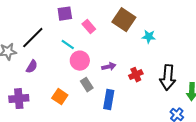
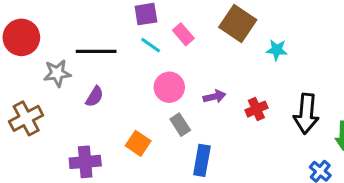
black line: (33, 38) -> (96, 51), turned 45
cyan line: (68, 45) -> (151, 45), moved
purple cross: (19, 99) -> (85, 162), moved
blue rectangle: (109, 100) -> (202, 160), moved

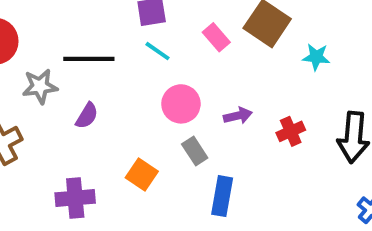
pink rectangle: (183, 34) -> (216, 37), moved

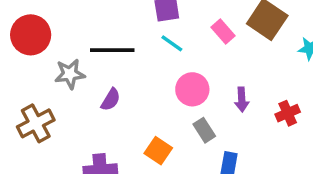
purple arrow: (238, 116) -> (242, 100), turned 100

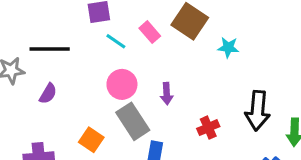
cyan line: (172, 43) -> (116, 41), moved
red cross: (288, 113) -> (208, 128), moved
gray rectangle: (204, 130) -> (133, 121), size x1.6

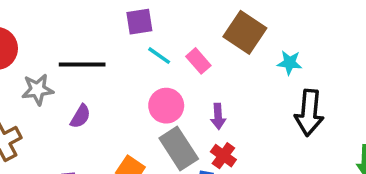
pink rectangle: (150, 32) -> (198, 61), moved
black arrow: (258, 111) -> (309, 113), moved
red cross: (208, 128) -> (223, 156), moved, turned -30

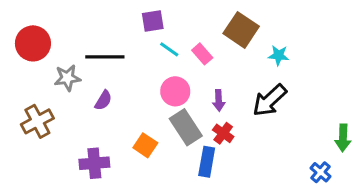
black arrow: (309, 113) -> (270, 100), moved, turned 42

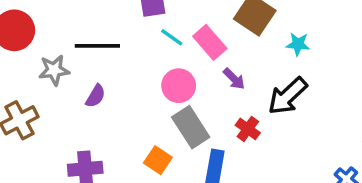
pink rectangle: (202, 54) -> (210, 42), size x1.4
purple arrow: (219, 100) -> (234, 79), moved, turned -42
red cross: (223, 133) -> (248, 129), moved
orange square: (145, 145) -> (158, 160), moved

